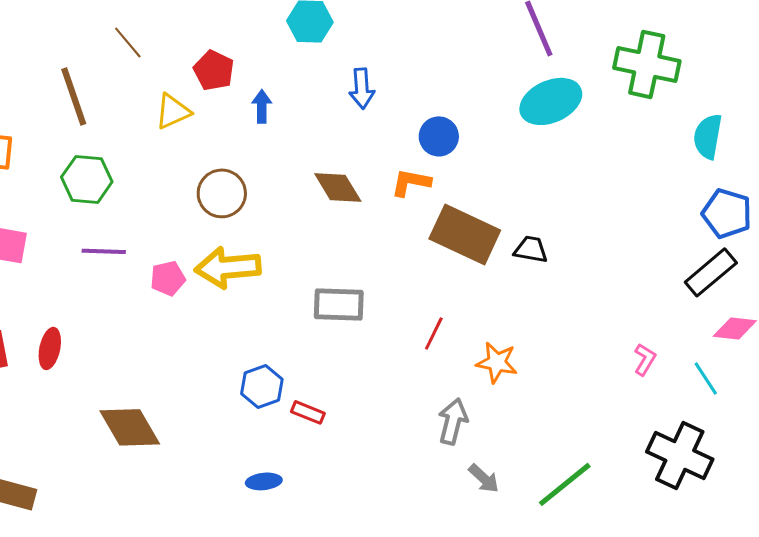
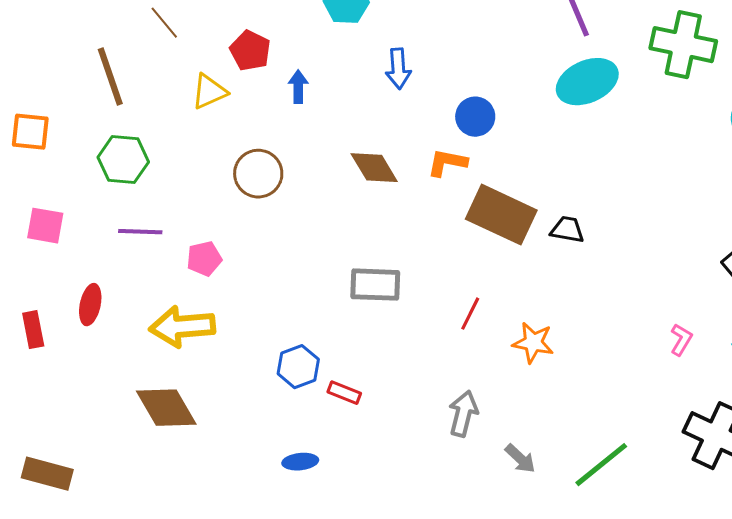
yellow arrow: (228, 267) -> (182, 327), moved
red ellipse: (50, 348) -> (90, 305), moved
gray arrow: (453, 421) -> (463, 414), moved

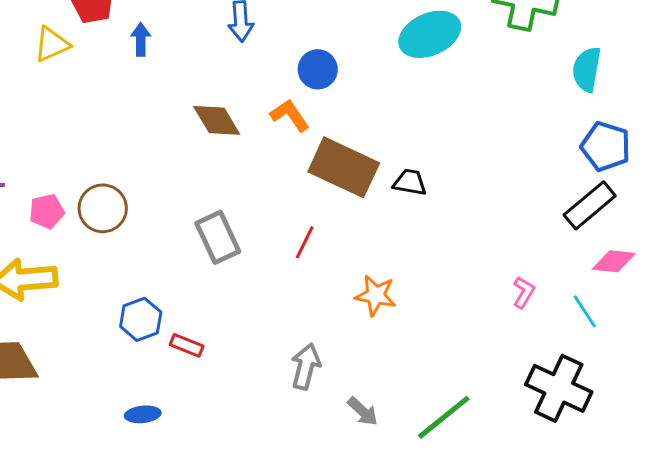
orange L-shape: (447, 163) -> (290, 115), turned 45
brown circle: (258, 174) -> (103, 208), moved
gray rectangle: (375, 285) -> (218, 237), turned 63
red line: (470, 314) -> (305, 242), moved

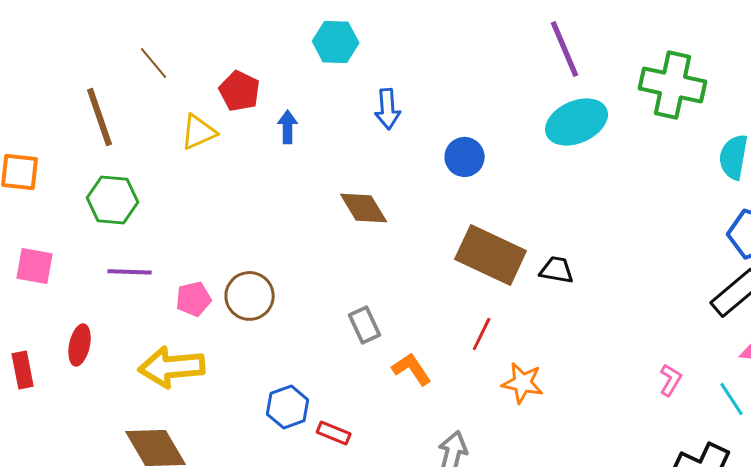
orange L-shape: (290, 115) -> (412, 369), moved
gray rectangle: (218, 237) -> (365, 325), size x0.7
red line: (305, 242) -> (482, 334), moved

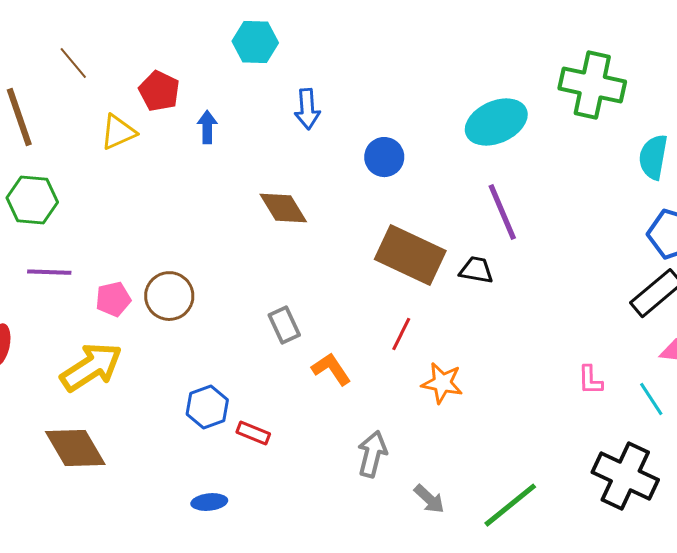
purple line: (565, 49) -> (502, 212), moved
yellow arrow: (172, 367) -> (91, 367), turned 152
pink L-shape: (671, 380) -> (590, 380), turned 148

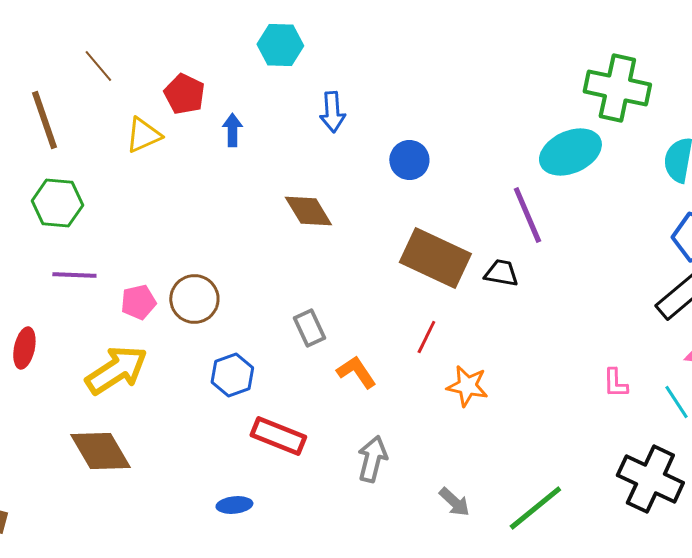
cyan ellipse: (496, 122) -> (570, 152), moved
blue hexagon: (207, 407) -> (232, 375), moved
red rectangle: (253, 433) -> (278, 436), size x1.6
gray arrow: (372, 454) -> (372, 459), moved

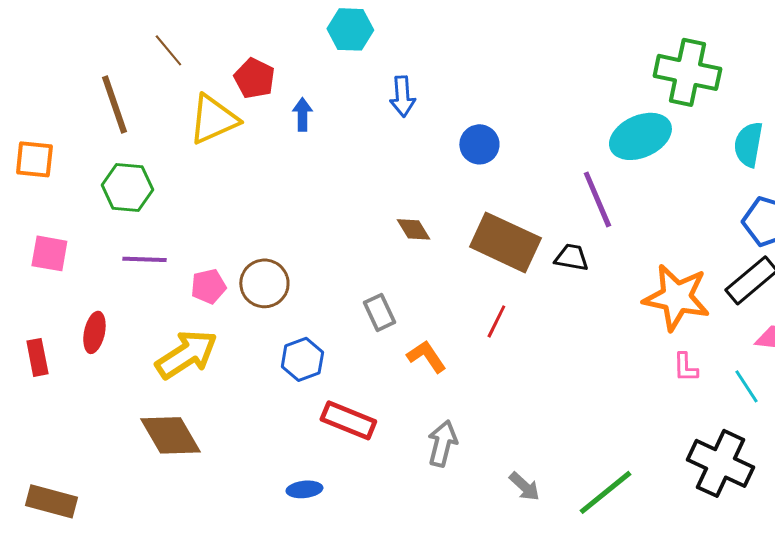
yellow triangle: (143, 135) -> (213, 119), size x1.4
brown diamond: (308, 211) -> (413, 229), moved, size x0.7
orange star: (467, 386) -> (676, 297), moved, size x1.6

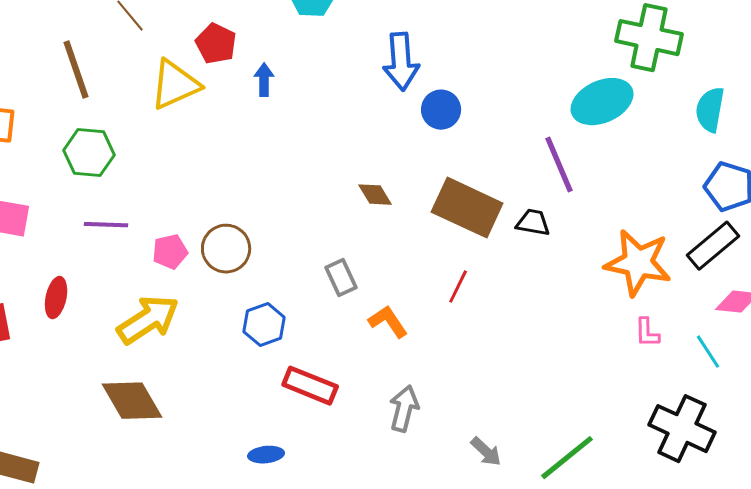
blue arrow: (402, 96) -> (401, 62), moved, size x1.4

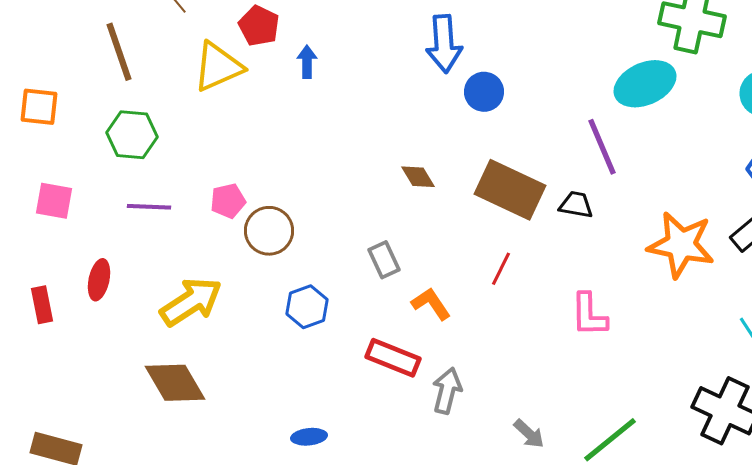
pink pentagon: (170, 252) -> (228, 201), moved
pink L-shape: (647, 333) -> (589, 315), moved, size x1.5
red rectangle: (310, 386) -> (393, 358), moved

